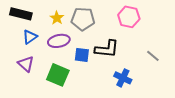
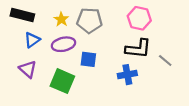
black L-shape: (107, 49) -> (138, 49), moved
blue cross: (123, 78) -> (127, 75), moved, turned -36

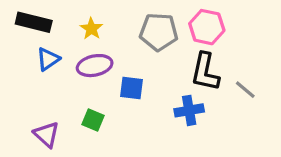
gray pentagon: (89, 20) -> (159, 32), moved
black L-shape: (138, 49) -> (205, 72), turned 96
purple triangle: (28, 69) -> (46, 134), moved
green square: (62, 81) -> (93, 120), size x0.6

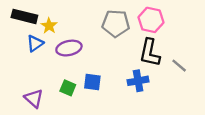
yellow star: (91, 29) -> (49, 26), moved
blue square: (131, 88) -> (92, 82), moved

